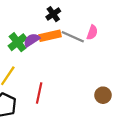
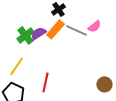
pink semicircle: (92, 32) -> (94, 26), turned 32
orange rectangle: (50, 36) -> (55, 29), turned -36

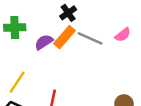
pink semicircle: (94, 26) -> (123, 35), moved
green cross: (25, 35) -> (15, 27), moved, turned 36

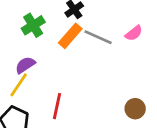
green cross: (15, 27) -> (33, 25), moved, turned -30
purple semicircle: (44, 42) -> (25, 65), moved

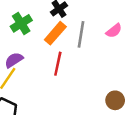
gray line: (98, 37) -> (81, 34), turned 75
red line: (57, 106) -> (58, 64), moved

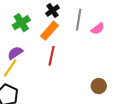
gray line: (81, 34) -> (79, 20), moved

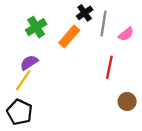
black cross: (52, 11) -> (85, 13), moved
red line: (51, 56) -> (109, 67), moved

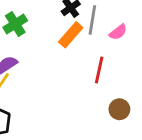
orange rectangle: (69, 37) -> (71, 35), moved

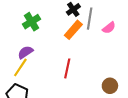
red line: (99, 70) -> (67, 68), moved

